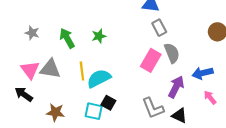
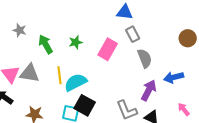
gray star: (32, 33) -> (20, 30), moved
pink rectangle: (151, 60) -> (108, 49), moved
pink arrow: (210, 97) -> (184, 109), moved
black square: (108, 103) -> (85, 105), size x1.5

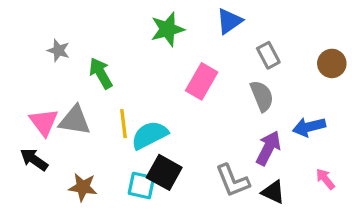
blue triangle: (125, 12) -> (229, 21), turned -42
gray rectangle: (133, 34) -> (268, 55), moved
green star: (76, 42) -> (167, 29), moved, size x1.5

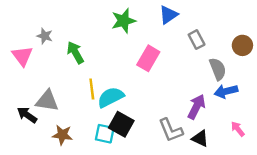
gray semicircle: (262, 96) -> (218, 69), moved
gray triangle: (75, 120) -> (47, 101), moved
pink triangle: (44, 122) -> (22, 56), moved

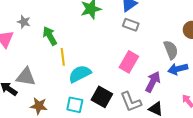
gray rectangle: (197, 40) -> (131, 25), moved, turned -42
pink rectangle: (148, 58) -> (129, 62), moved
yellow line: (92, 89) -> (63, 57), moved
black square: (121, 124) -> (102, 97), moved

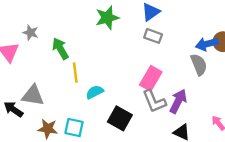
blue arrow: (178, 69) -> (207, 44), moved
cyan semicircle: (80, 74) -> (95, 92), size x0.7
gray L-shape: (131, 102) -> (154, 101), moved
cyan square: (75, 105) -> (74, 128), moved

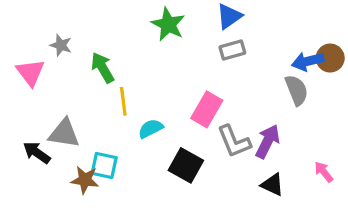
green star: (107, 18) -> (168, 24), turned -30
gray rectangle: (153, 36) -> (232, 50), turned -36
pink rectangle: (151, 78) -> (207, 109), moved
cyan square: (74, 128) -> (104, 165), moved

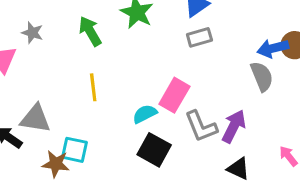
green arrow: (103, 68) -> (90, 31), moved
cyan semicircle: (151, 129) -> (145, 114), moved

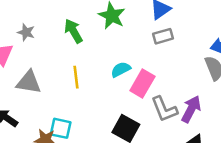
cyan semicircle: (145, 114) -> (121, 69), moved
gray triangle: (35, 119) -> (29, 82), moved

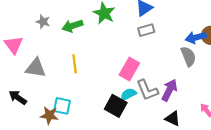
green arrow: (73, 31) -> (73, 26), turned -78
gray star: (26, 32) -> (43, 22), moved
cyan semicircle: (121, 69) -> (128, 94), moved

